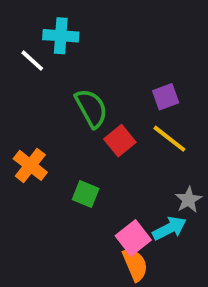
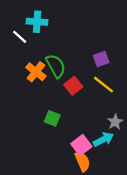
orange cross: (30, 165) -> (36, 72), moved

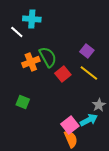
purple square: (101, 59) -> (87, 51), turned -32
orange cross: (36, 72) -> (31, 62), turned 30
green square: (52, 118) -> (23, 102), moved

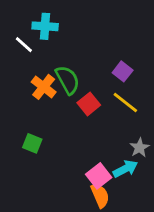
orange cross: (31, 62) -> (44, 87), turned -30

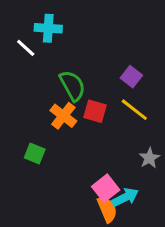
orange cross: (44, 87) -> (63, 116), moved
red square: (89, 104) -> (95, 111), turned -35
cyan arrow: (125, 169) -> (125, 197), moved

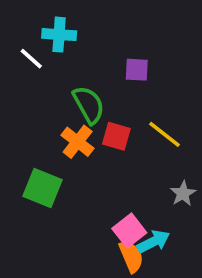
purple square: (131, 77) -> (137, 70), moved, turned -35
green square: (35, 153) -> (42, 188), size x1.5

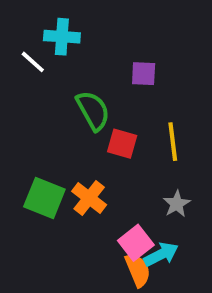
yellow line: (164, 134) -> (173, 142), turned 45
orange cross: (78, 142) -> (89, 198), moved
gray star: (183, 194) -> (177, 204), moved

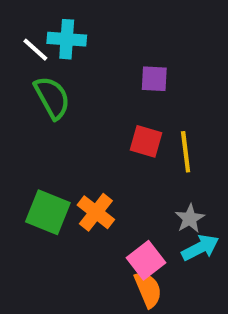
white line: (33, 62) -> (35, 50), moved
green semicircle: (93, 111) -> (52, 98), moved
red square: (122, 144) -> (146, 141), moved
cyan arrow: (161, 254) -> (200, 248), moved

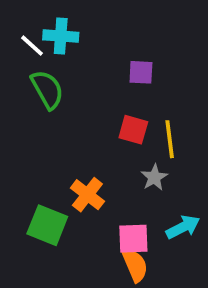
green square: (48, 212) -> (47, 225), moved
gray star: (190, 219) -> (154, 177), moved
pink square: (146, 260) -> (133, 239), turned 36

